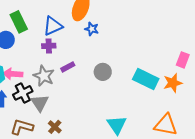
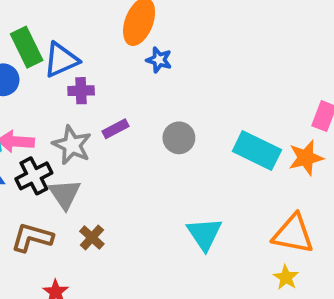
blue triangle: (53, 26) -> (61, 60), moved

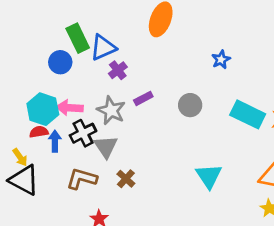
blue star: (159, 60) -> (221, 60), moved, turned 30
purple cross: (81, 91) -> (118, 70), turned -36

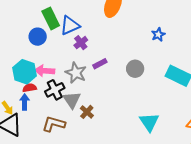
red semicircle: (39, 132) -> (30, 88), moved
blue arrow: (55, 141) -> (25, 102), moved
brown cross: (126, 179) -> (87, 112), moved

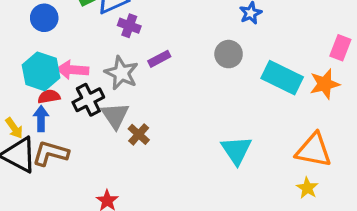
blue circle: (38, 37) -> (44, 18), moved
purple cross: (81, 43) -> (129, 26), turned -32
gray circle: (135, 69) -> (229, 54), moved
brown L-shape: (54, 124) -> (50, 153), moved

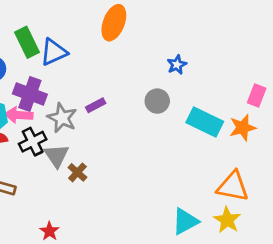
purple cross: (129, 26) -> (30, 94), moved, size x1.6
cyan triangle: (236, 150) -> (185, 221), moved, turned 36
yellow star: (307, 188) -> (227, 220), size x1.4

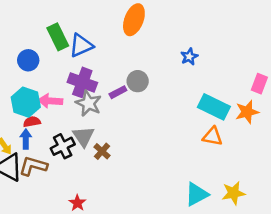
purple cross: (30, 94) -> (82, 82), moved
gray circle: (157, 101) -> (138, 81), moved
black cross: (33, 142) -> (63, 146), moved
orange triangle: (233, 186) -> (213, 136), moved, size x0.7
yellow star: (227, 220) -> (234, 193), turned 30

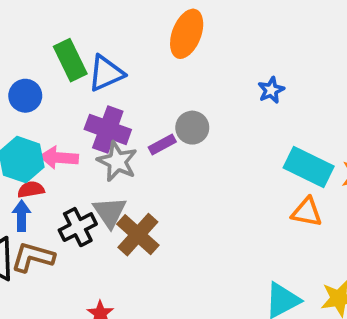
brown cross: (102, 151) -> (138, 235), size x1.6

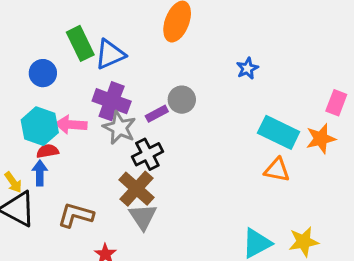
gray triangle: (110, 212) -> (143, 217), moved
black cross: (78, 227) -> (147, 154), moved
brown L-shape: (33, 257) -> (76, 215), moved

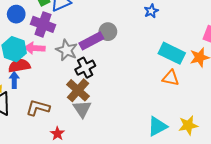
purple cross: (112, 101) -> (43, 24), moved
purple rectangle: (157, 114) -> (91, 41), size x1.6
red semicircle: (48, 151) -> (19, 66), size x1.5

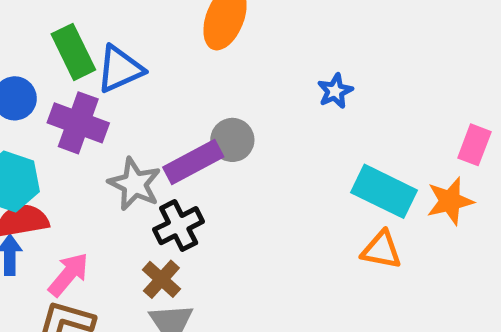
pink arrow: (35, 48) -> (68, 274), moved, turned 126
brown cross: (78, 90) -> (161, 279), size x0.7

